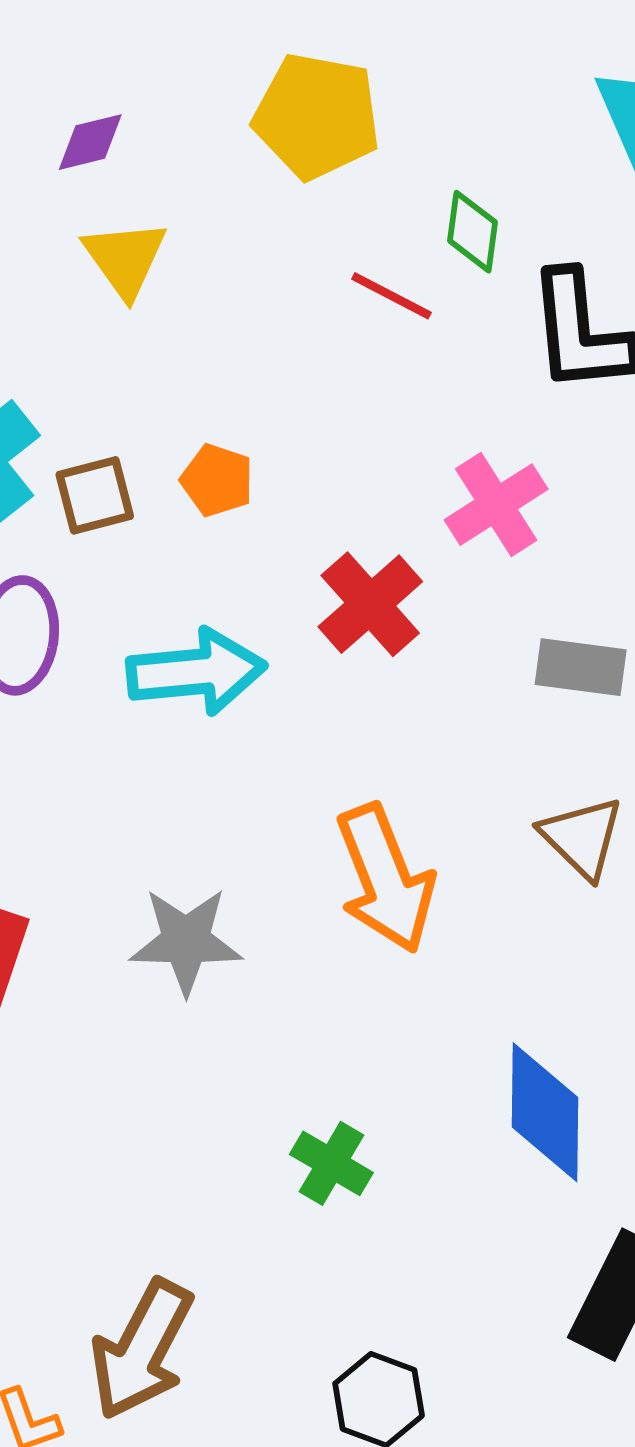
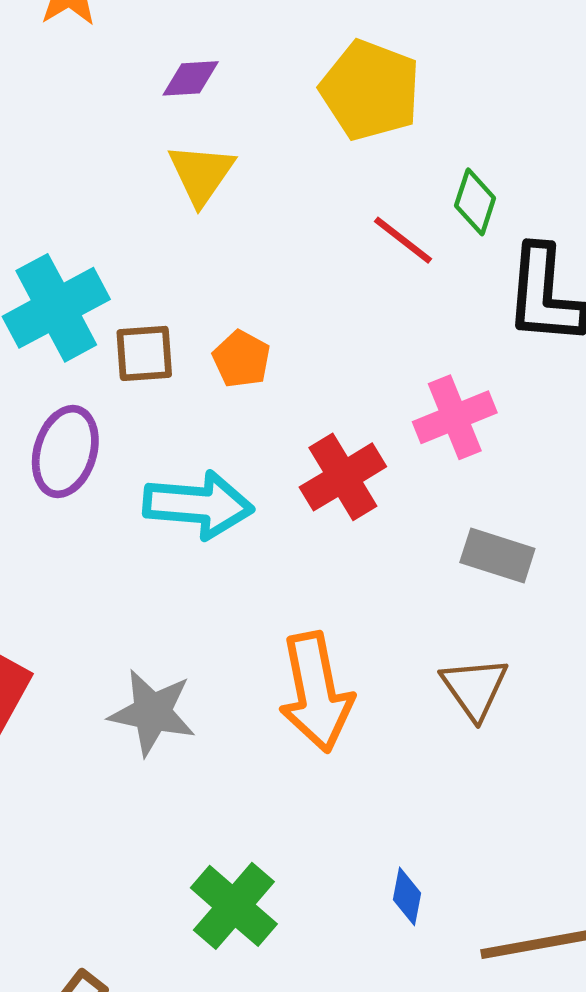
blue diamond: (545, 1112) -> (407, 896), size x0.5
green cross: (331, 1163) -> (234, 906), size x1.4

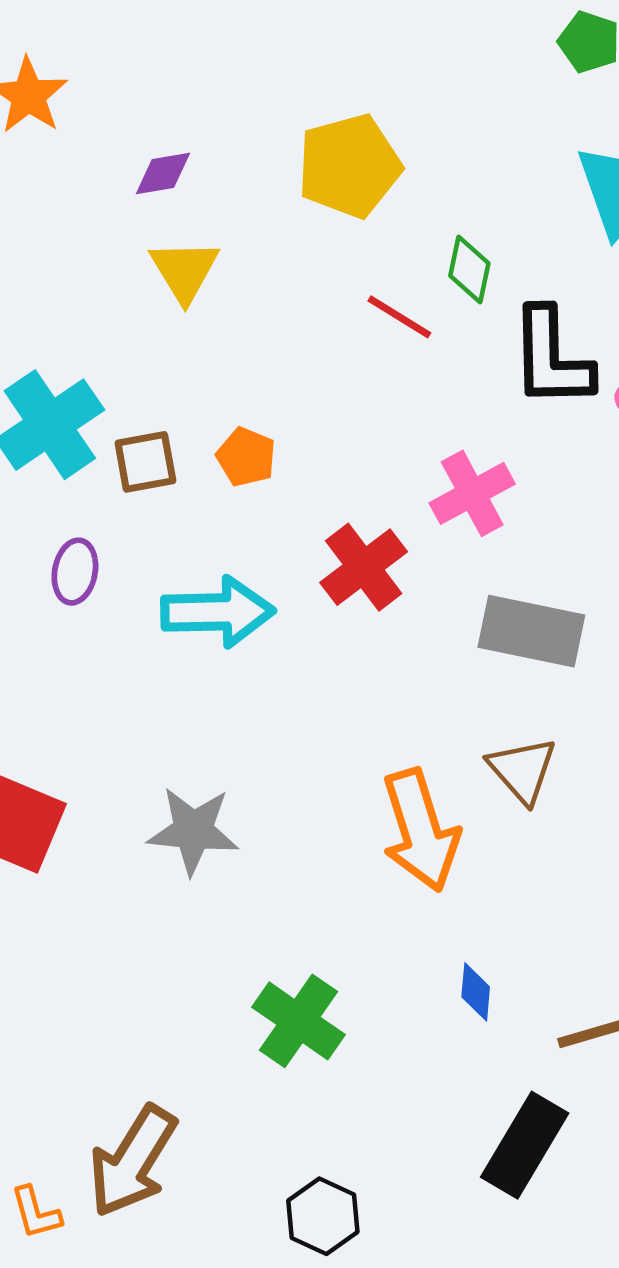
yellow pentagon: (370, 90) -> (349, 166), turned -30
purple ellipse: (65, 452) -> (75, 572), size x0.7
gray rectangle: (497, 555) -> (531, 631), size x1.4
orange arrow: (316, 692) -> (420, 830), moved

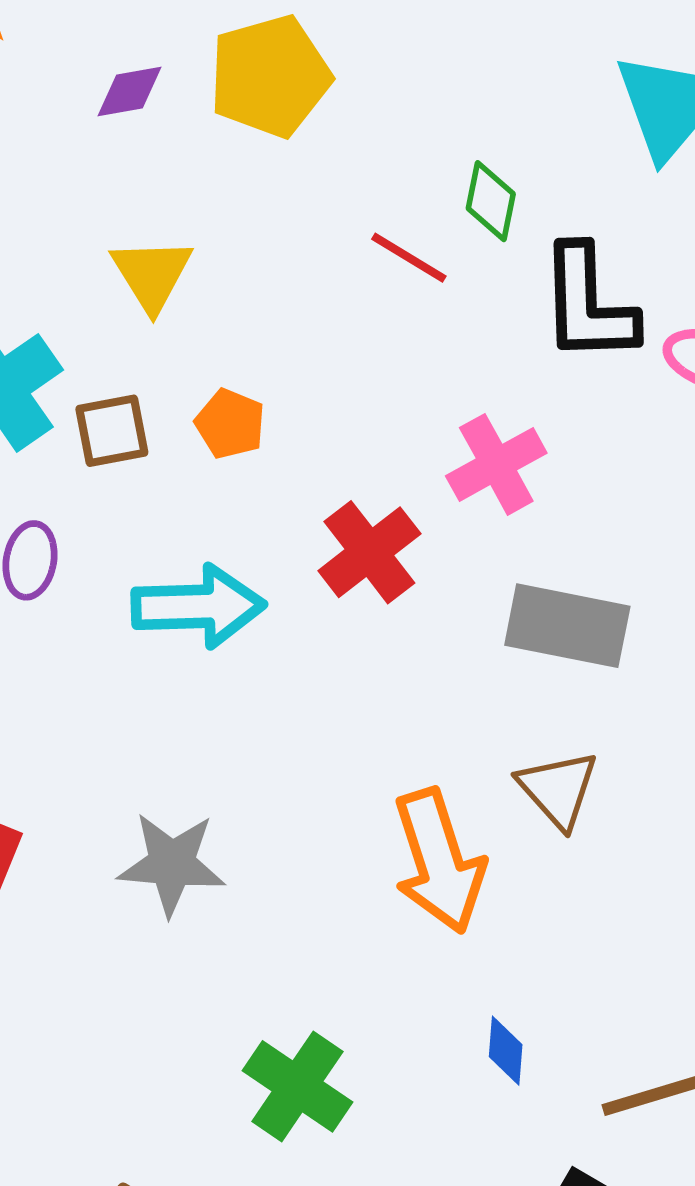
yellow pentagon: (349, 166) -> (270, 76), moved
yellow triangle: (184, 271) -> (152, 274), moved

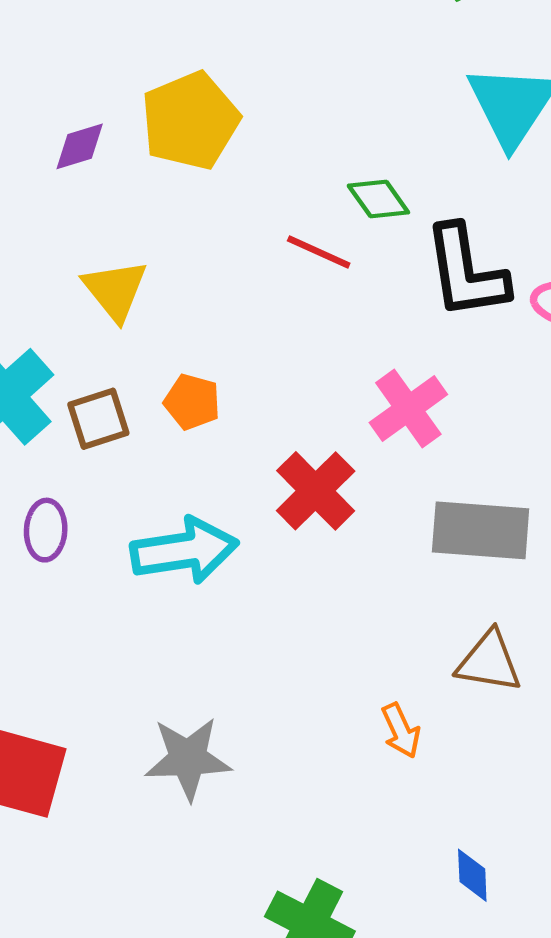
green diamond: (491, 201) -> (378, 199), turned -40
brown triangle: (558, 789) -> (489, 662), turned -32
orange arrow: (439, 861) -> (401, 731), size x0.5

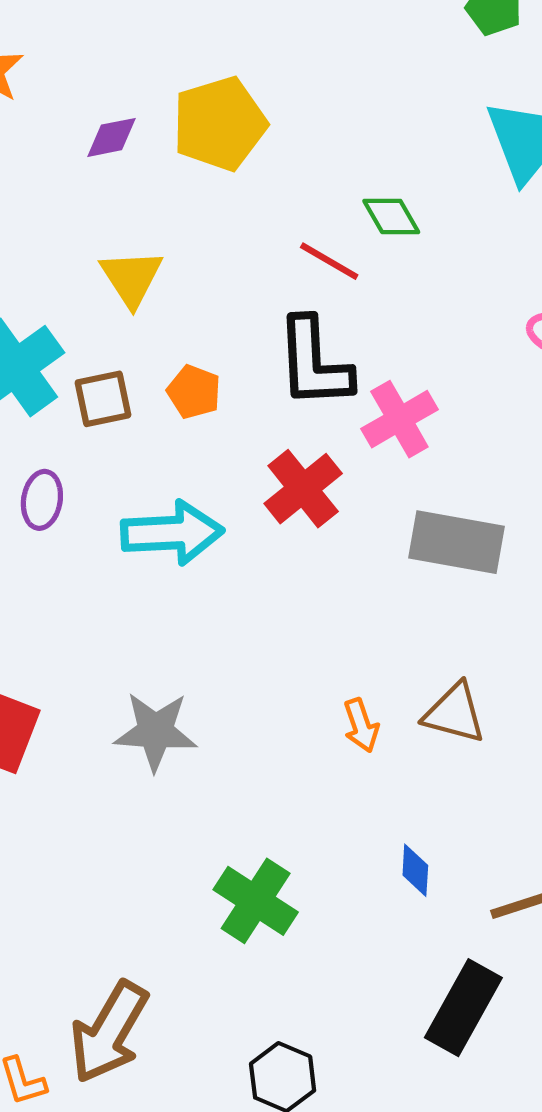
black L-shape: (466, 272) -> (314, 363), moved
brown triangle: (489, 662) -> (454, 713), moved

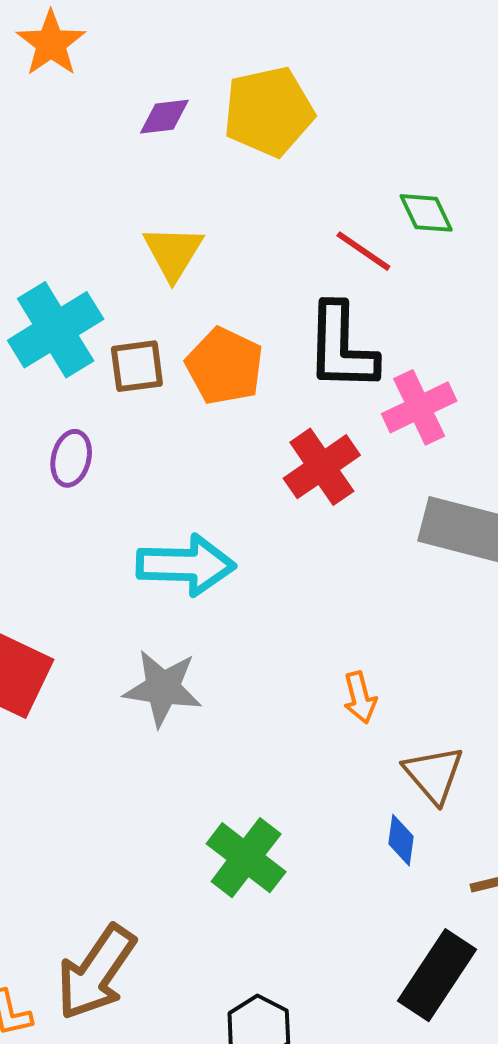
orange pentagon: (194, 392) -> (225, 366), size x1.5
cyan arrow: (172, 533) -> (186, 565), moved
brown triangle: (454, 713) -> (434, 774), moved, turned 30

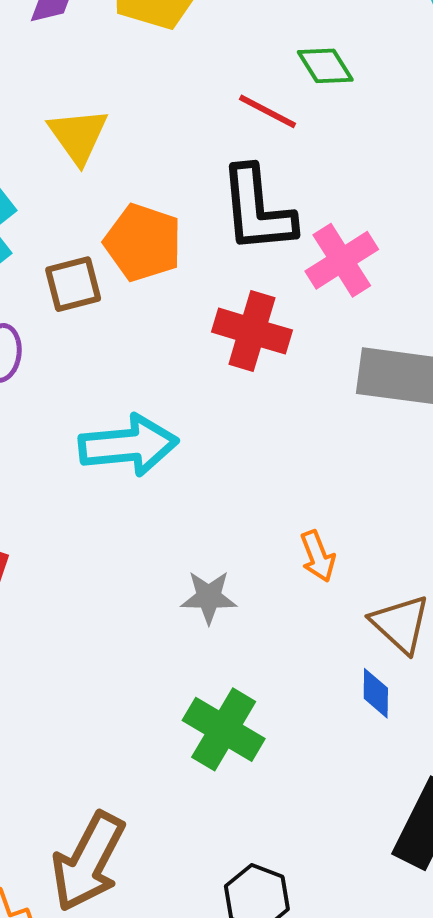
brown square: (137, 366) -> (73, 284), moved
red cross: (322, 467) -> (252, 331), turned -32
gray star: (163, 688) -> (209, 597), moved, size x0.7

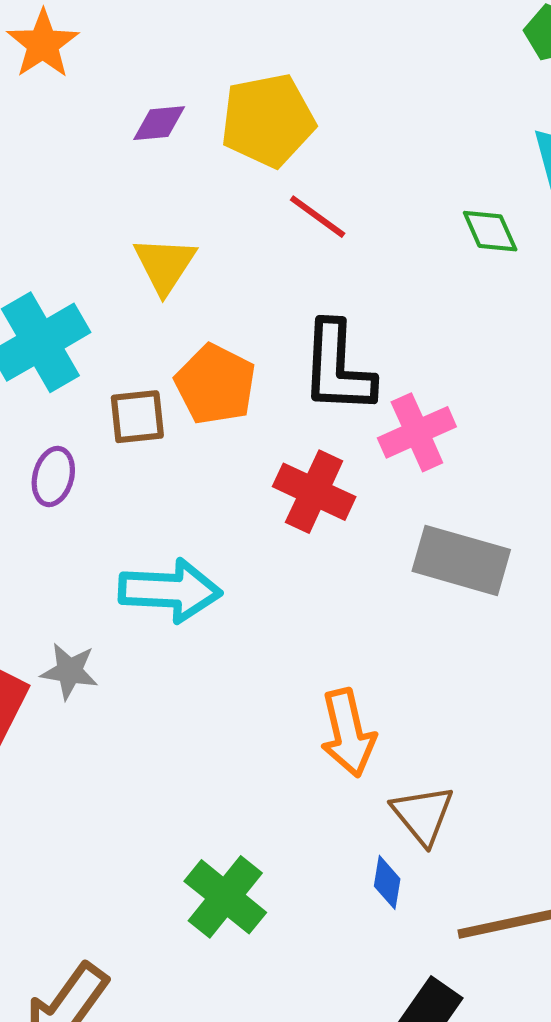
green diamond: (325, 66) -> (490, 231), moved
red line: (267, 111) -> (318, 217), moved
orange arrow: (318, 556) -> (348, 733), size x1.6
gray star: (209, 597) -> (69, 671), moved

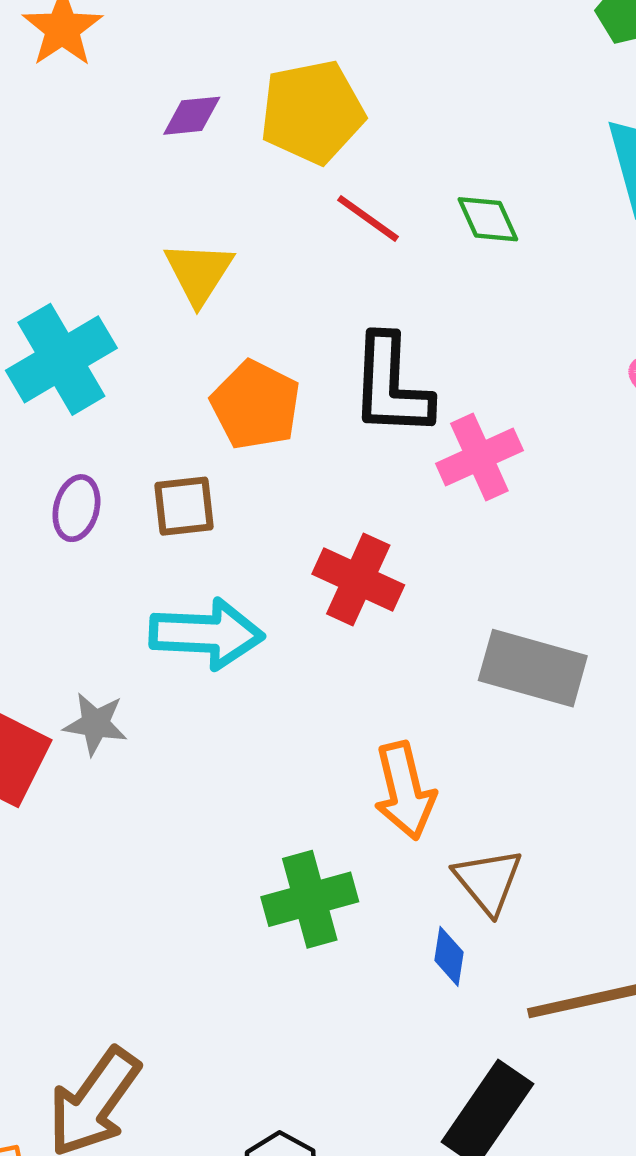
green diamond: (490, 231) -> (488, 219), moved
brown square: (137, 417) -> (184, 506), moved
red cross: (314, 492) -> (358, 579), moved
gray rectangle: (461, 560) -> (533, 668), moved
green cross: (225, 897) -> (310, 899), moved, turned 36

